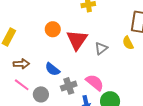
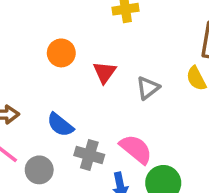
red triangle: (77, 40) -> (105, 72), size x0.6
gray cross: (69, 86) -> (89, 155), turned 35

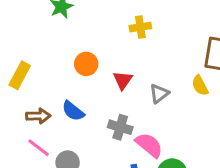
blue semicircle: (60, 125) -> (73, 111), moved
gray cross: (89, 155) -> (120, 127), moved

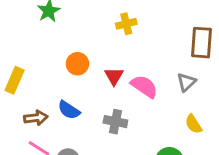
yellow semicircle: (200, 85) -> (193, 124), moved
gray triangle: (159, 93) -> (186, 82), moved
pink semicircle: (149, 145) -> (144, 86), moved

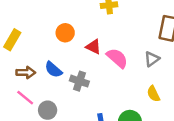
red triangle: (114, 76) -> (94, 47), turned -42
gray cross: (115, 122) -> (79, 81), moved

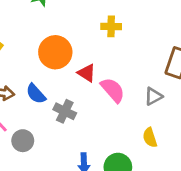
orange circle: (65, 33) -> (55, 52), size x1.5

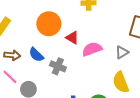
pink semicircle: (113, 90) -> (92, 49), turned -66
yellow semicircle: (150, 138) -> (121, 82), size x1.5

